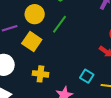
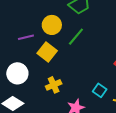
yellow cross: (40, 74) -> (54, 85), turned -35

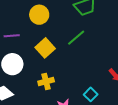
yellow circle: (52, 25) -> (39, 15), moved
purple line: (26, 37) -> (12, 36), moved

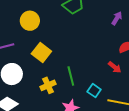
green line: (76, 38) -> (71, 76), moved, turned -54

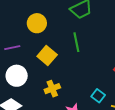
green line: (71, 76) -> (76, 42), moved

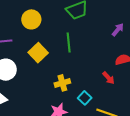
yellow cross: (52, 89) -> (62, 83), moved

